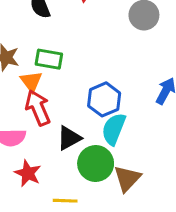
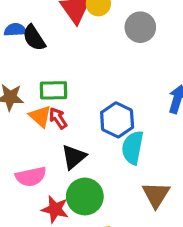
red arrow: (38, 108) -> (58, 118), moved, size x0.6
black triangle: (69, 138) -> (74, 157), moved
green circle: (96, 163) -> (85, 197), moved

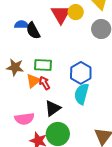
orange triangle: (40, 116) -> (33, 81), turned 35
blue hexagon: (117, 120) -> (81, 73), moved
cyan semicircle: (133, 148) -> (82, 94), moved

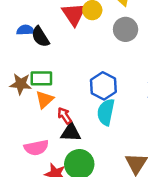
green rectangle: (43, 65) -> (41, 78), moved
red arrow: (44, 83) -> (65, 116), moved
black triangle: (53, 108) -> (71, 132), turned 42

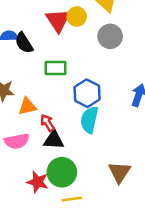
green rectangle: (41, 78) -> (55, 68), moved
orange triangle: (44, 100) -> (27, 106), turned 30
pink semicircle: (36, 148) -> (17, 141), moved

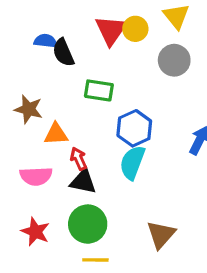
red star: (38, 182) -> (35, 232), moved

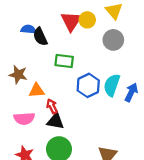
cyan semicircle: (132, 163) -> (112, 85), moved

